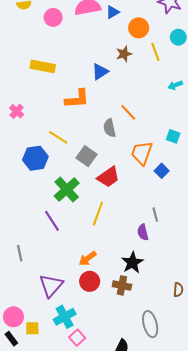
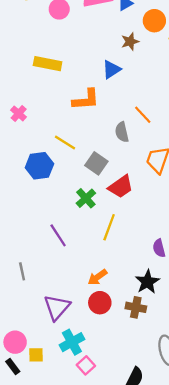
brown star: (124, 54) -> (130, 42), moved
green cross: (67, 190) -> (86, 198), moved, size x0.7

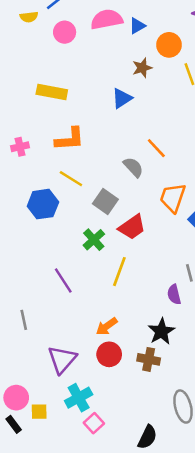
orange L-shape: (86, 100) -> (70, 139), moved
pink cross: (19, 114) -> (20, 147), turned 35
gray semicircle: (122, 132) -> (133, 167), turned 150

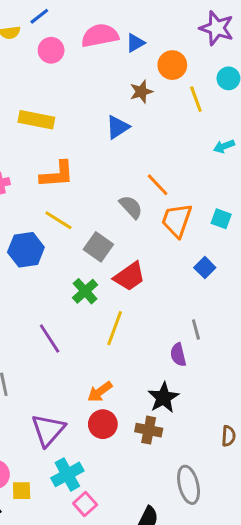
orange trapezoid: (173, 198) -> (177, 220), moved

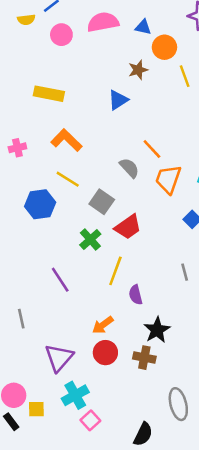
blue triangle: (135, 43) -> (143, 27), moved, turned 42
orange L-shape: (57, 174) -> (66, 140), turned -132
purple semicircle: (178, 355) -> (136, 295), moved

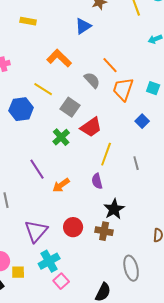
yellow rectangle: (49, 94) -> (28, 21), size x0.7
orange L-shape: (66, 140) -> (59, 58), moved
yellow line: (115, 271) -> (106, 154), moved
orange arrow: (103, 325) -> (61, 185), moved

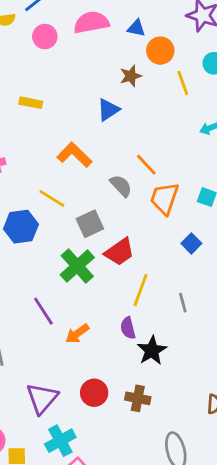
gray square: (70, 107) -> (90, 224), turned 30
green cross: (61, 137) -> (77, 266), size x1.4
black star: (114, 209) -> (152, 351), moved

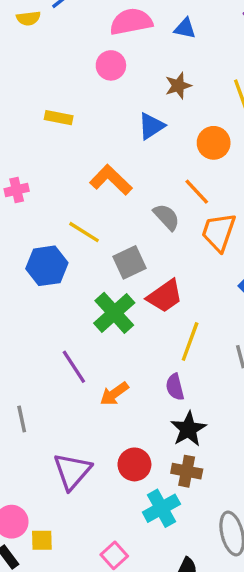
pink circle: (45, 37) -> (111, 65), moved
orange circle: (160, 51) -> (214, 143), moved
black star: (152, 351) -> (188, 429), moved
cyan cross: (60, 441) -> (161, 508), moved

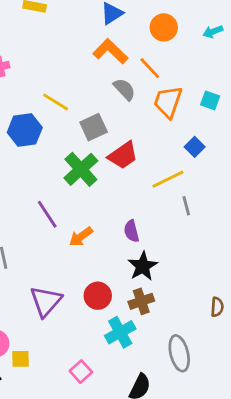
orange L-shape: (111, 180) -> (110, 51), moved
yellow line: (190, 342) -> (168, 179), moved, turned 44
brown cross: (187, 471) -> (141, 301), turned -30

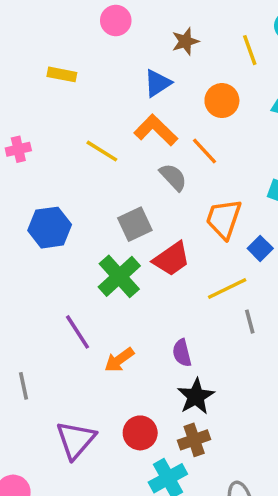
yellow line: (56, 102) -> (102, 151), moved
orange trapezoid: (168, 102) -> (224, 219), moved

